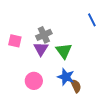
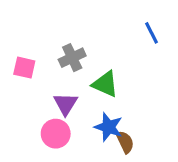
purple triangle: (41, 49) -> (66, 104), moved
green triangle: (64, 51) -> (105, 84), turned -30

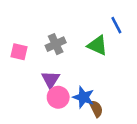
green triangle: (105, 84) -> (97, 45), moved
pink circle: (56, 134) -> (58, 97), moved

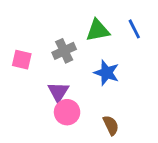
green triangle: (97, 45) -> (98, 30), moved, turned -35
blue star: (83, 97) -> (106, 73), moved

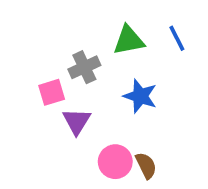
pink square: (22, 60) -> (52, 92), moved, turned -30
pink circle: (67, 112) -> (115, 162), moved

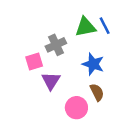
blue line: (177, 38) -> (105, 26), moved
brown semicircle: (146, 166) -> (97, 92), moved

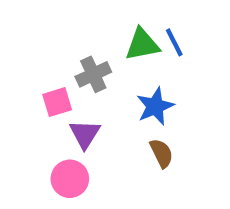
blue star: (93, 64) -> (155, 106), turned 30
pink circle: (76, 108) -> (70, 179), moved

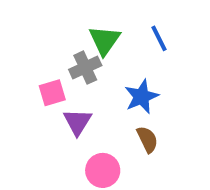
green triangle: (142, 45) -> (105, 40), moved, turned -44
pink circle: (70, 179) -> (103, 170), moved

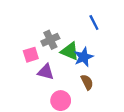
green triangle: (105, 40) -> (70, 51), moved, turned -42
purple triangle: (77, 122) -> (46, 72), turned -48

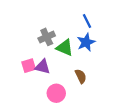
pink square: (31, 55) -> (29, 66), moved
blue star: (84, 57) -> (86, 42), moved

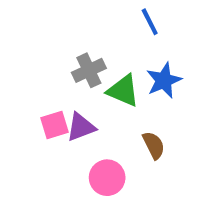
blue line: (87, 21) -> (150, 22), moved
purple triangle: (42, 67) -> (81, 127), turned -35

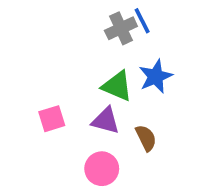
gray cross: (89, 70) -> (121, 28), moved
purple triangle: (81, 127) -> (106, 121), moved, turned 36

